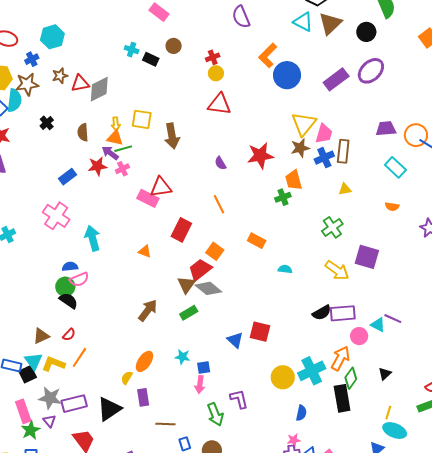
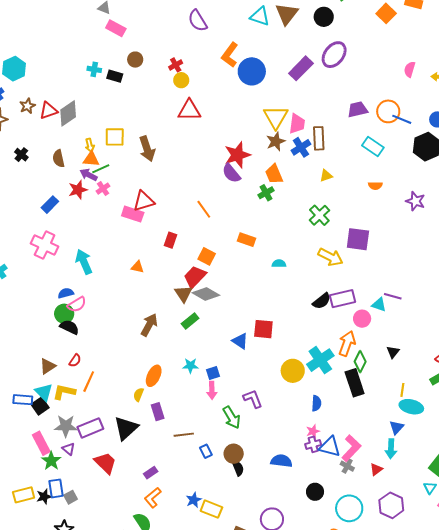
purple semicircle: (220, 163) -> (231, 173), moved, size x1.5
red rectangle: (181, 230) -> (170, 240), size x0.7

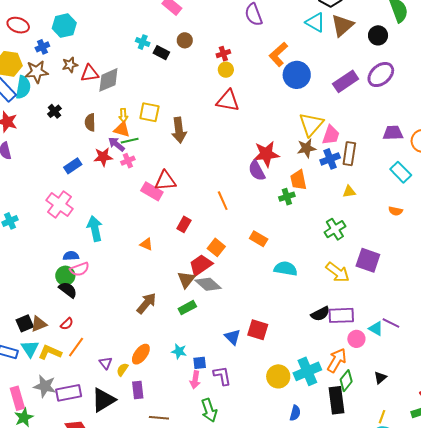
cyan semicircle: (279, 264) -> (286, 269), size x1.6
purple L-shape: (253, 399) -> (222, 376), moved
black square: (40, 406) -> (25, 323), moved
purple triangle: (69, 449) -> (106, 363), moved

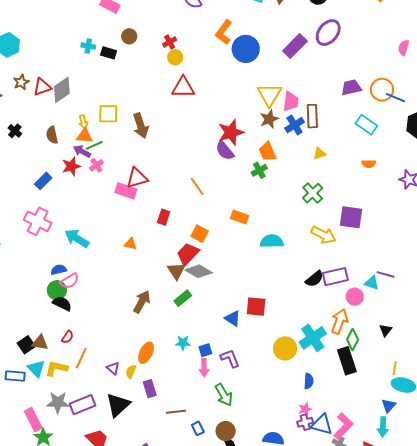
cyan arrow: (95, 229) -> (77, 238), turned -35
brown triangle: (39, 324) -> (40, 343), turned 42

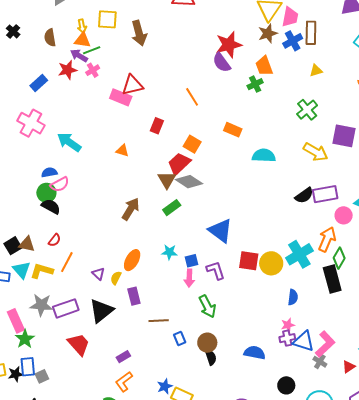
red square: (256, 307) -> (249, 261), moved
blue triangle: (233, 318) -> (220, 231), size x1.5

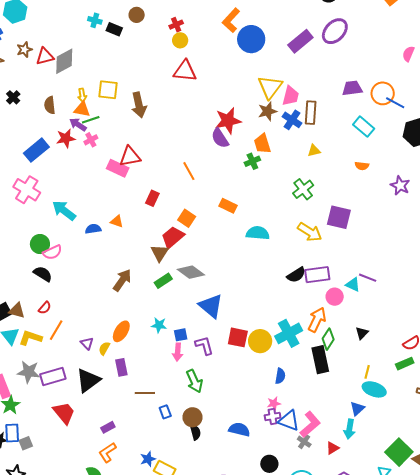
blue cross: (293, 41) -> (292, 120), turned -30
blue rectangle: (39, 83) -> (36, 150), size x1.4
blue semicircle: (49, 172) -> (93, 229), moved
gray diamond: (189, 182) -> (191, 272), moved
green circle: (46, 193) -> (40, 244), moved

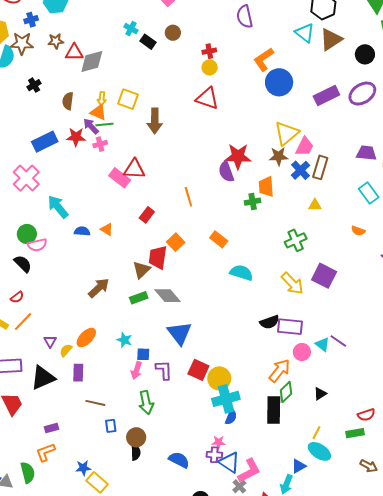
red trapezoid: (173, 237) -> (158, 257), turned -55
cyan cross: (289, 333) -> (226, 399), moved

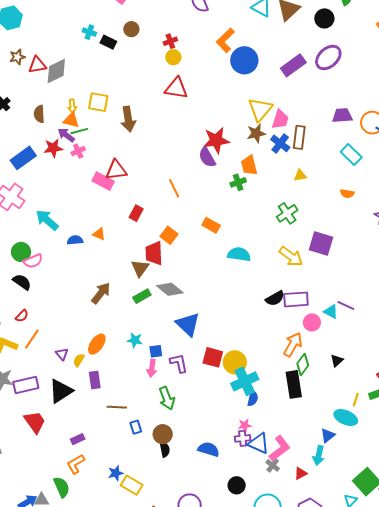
yellow line: (317, 433) -> (356, 400), moved

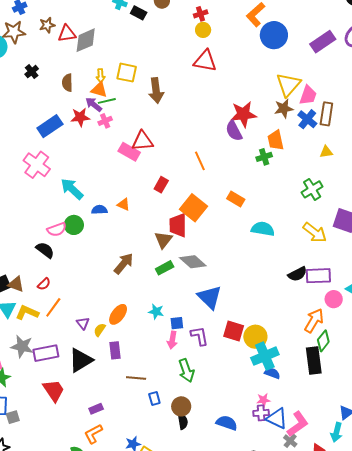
orange square: (169, 235) -> (193, 208), size x1.5
green circle: (21, 252) -> (74, 225), moved
blue semicircle: (253, 398) -> (272, 373), turned -84

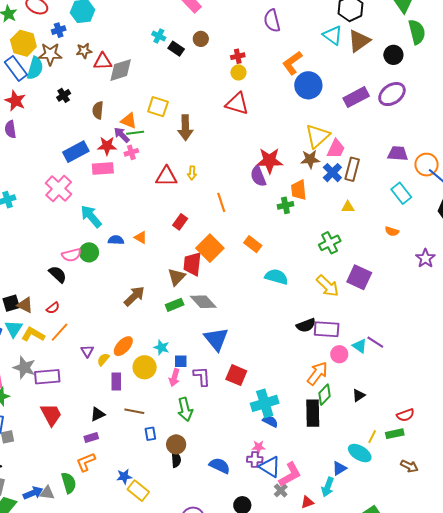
yellow arrow: (101, 76) -> (192, 173), moved
pink rectangle: (129, 152) -> (103, 169), moved, turned -40
yellow circle: (255, 337) -> (145, 367), moved
black triangle: (81, 360) -> (98, 414), moved, size x0.6

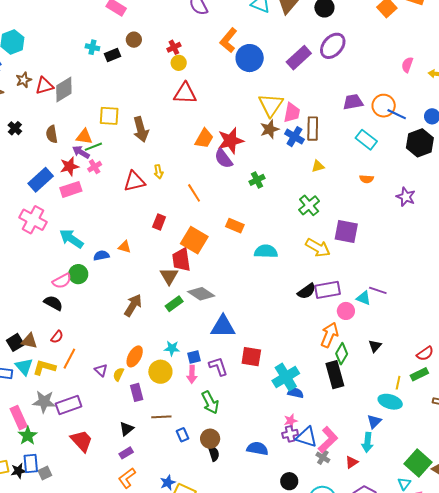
black rectangle: (176, 49) -> (112, 55), turned -42
orange trapezoid: (299, 190) -> (204, 138), moved, turned -130
blue triangle: (216, 339) -> (223, 327), turned -36

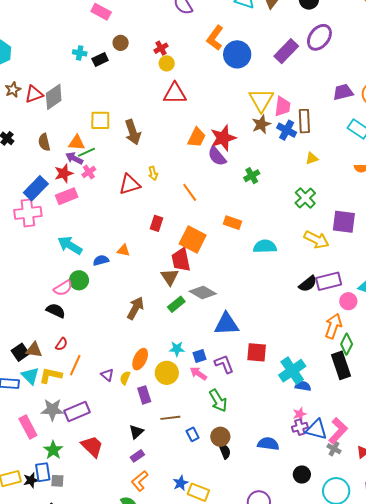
pink cross: (33, 220) -> (28, 213), moved, turned -32
pink arrow: (192, 374) -> (198, 373), turned 126
green star: (28, 436) -> (53, 450), moved
gray square: (45, 473) -> (57, 481), turned 32

